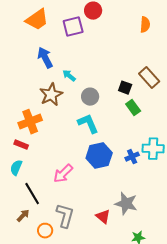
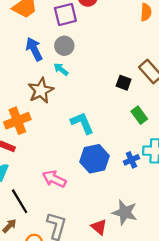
gray circle: (90, 97) -> (64, 46), moved
green rectangle: (133, 108) -> (139, 115), moved
pink arrow: (63, 174) -> (54, 179), turned 70

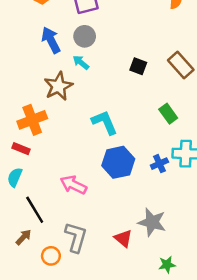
black square: (124, 83) -> (138, 66), moved

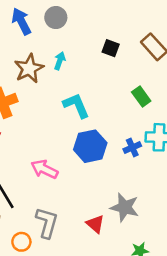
cyan arrow: (81, 63) -> (60, 61), moved, turned 70

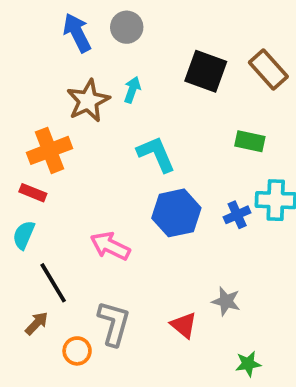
black square: (111, 48) -> (206, 71), size x1.6
green rectangle: (141, 97) -> (250, 141), turned -42
gray star: (125, 207) -> (226, 301), size x0.7

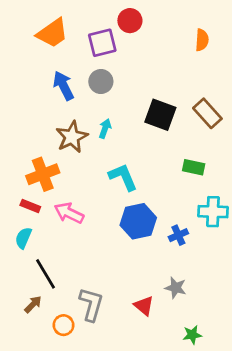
blue cross: (237, 215) -> (178, 235), moved
pink arrow: (110, 246) -> (69, 213), moved

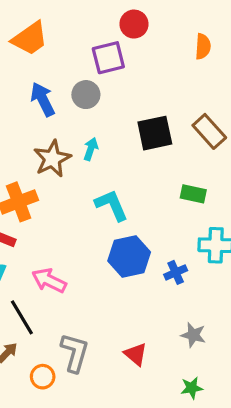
red circle: (130, 21) -> (134, 24), moved
purple square: (102, 43) -> (108, 58), moved
black square: (160, 115) -> (155, 133), turned -32
pink arrow: (69, 213) -> (49, 280), moved
gray star: (176, 288) -> (193, 335), moved

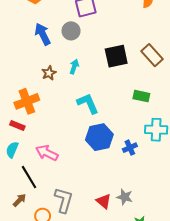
brown star: (52, 159) -> (49, 73), size x0.6
gray star: (193, 335) -> (125, 197), moved

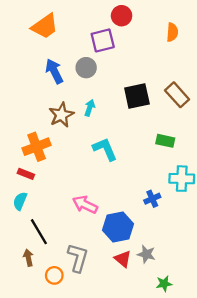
brown star: (49, 73) -> (61, 115), size x1.5
blue hexagon: (99, 137) -> (118, 227), moved
pink arrow: (47, 153) -> (85, 205), moved
brown arrow: (19, 200) -> (28, 258), turned -56

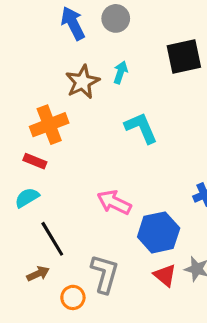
cyan semicircle: (20, 201) -> (27, 198), turned 36
brown arrow: (28, 258) -> (38, 274), turned 77

